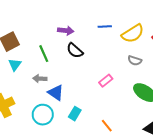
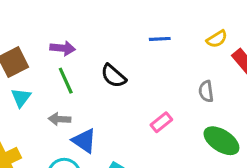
purple arrow: (66, 31) -> (63, 48), moved
yellow semicircle: (133, 34) -> (217, 39), moved, size x0.6
gray semicircle: (135, 61) -> (206, 91), turned 64

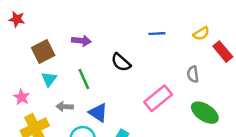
green line: (66, 81) -> (84, 79), moved
gray arrow: (60, 119) -> (65, 107), moved
pink rectangle: (161, 122) -> (158, 98), size x1.6

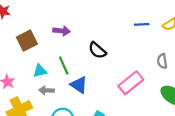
blue line: (157, 34) -> (142, 24), moved
cyan triangle: (49, 79) -> (40, 71), moved, turned 40
blue triangle: (98, 113) -> (79, 85), moved

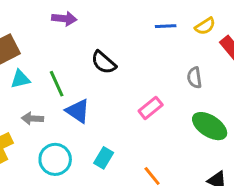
purple arrow: (62, 31) -> (64, 19), moved
cyan triangle: (40, 71) -> (20, 79), moved
pink rectangle: (131, 83) -> (151, 108), size x0.7

